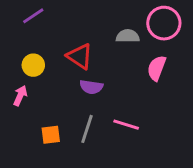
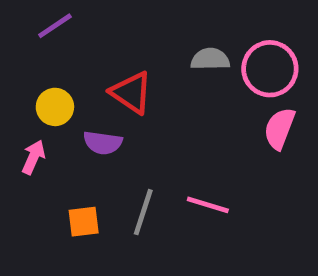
pink circle: (164, 23) -> (270, 69), moved
pink semicircle: (157, 68) -> (279, 128), moved
purple semicircle: (91, 87) -> (103, 143), moved

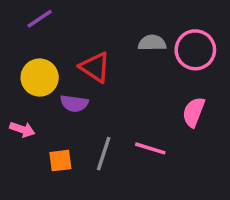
yellow circle: (55, 107) -> (40, 78), size x1.4
pink semicircle: (279, 128) -> (194, 112), moved
pink arrow: (33, 157) -> (22, 129), moved, turned 85

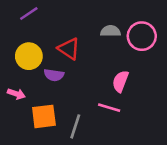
pink semicircle: (194, 112) -> (120, 81), moved
gray line: (104, 154) -> (75, 126), moved
orange square: (60, 161) -> (44, 116), size x1.5

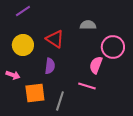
pink circle: (142, 36) -> (113, 47), moved
purple semicircle: (54, 75) -> (50, 66), moved, turned -91

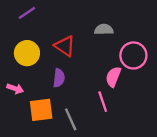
pink line: (87, 86) -> (103, 102), turned 54
gray line: (60, 101) -> (71, 119), turned -42

